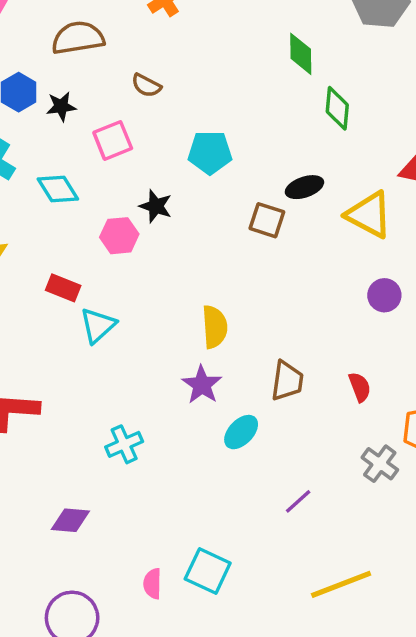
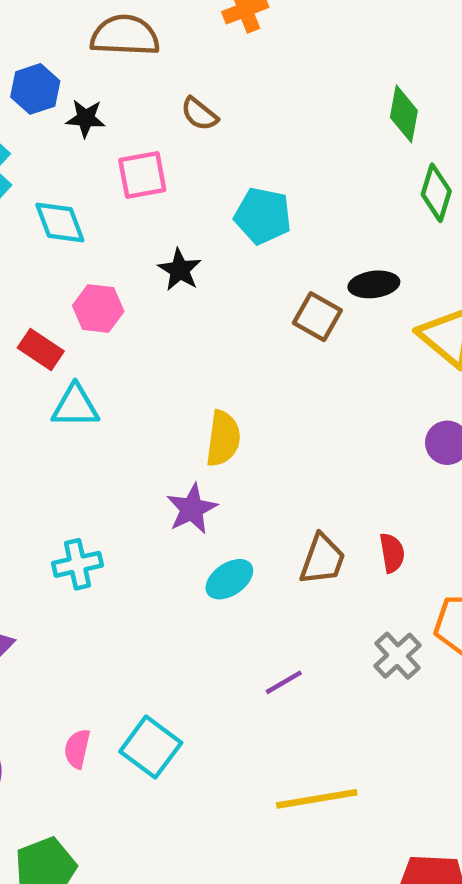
pink hexagon: (119, 236) -> (98, 308), moved
cyan triangle: (98, 325) -> (75, 406), turned 30
brown trapezoid: (287, 381) -> (322, 559), moved

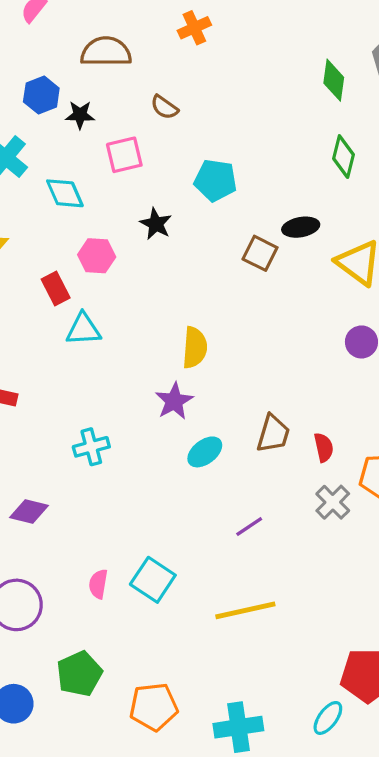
green diamond: (404, 114) -> (334, 80), moved
red rectangle: (41, 350) -> (56, 289), turned 32
red semicircle: (392, 553) -> (324, 447), moved
yellow line: (317, 799) -> (245, 610), moved

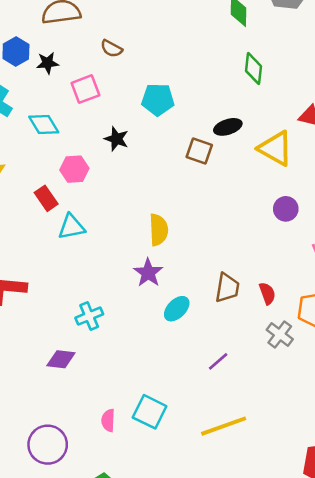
purple diamond: (29, 512) -> (61, 359), moved

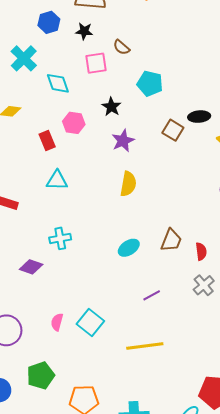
brown semicircle: (111, 49) -> (121, 47), moved
black star: (48, 63) -> (84, 31), moved
cyan triangle: (72, 227) -> (57, 180), moved
purple star: (148, 273) -> (123, 141), moved

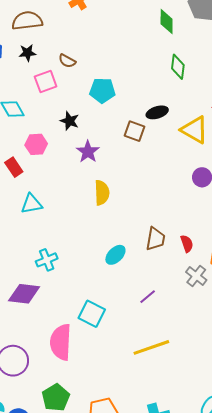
purple diamond: (31, 267) -> (24, 294), size x1.4
pink semicircle: (57, 322) -> (61, 342), size x2.0
cyan square: (90, 322) -> (92, 314), moved

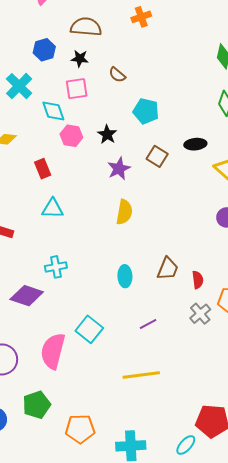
pink square: (46, 82) -> (77, 89), moved
brown square: (134, 131) -> (157, 156), moved
pink hexagon: (36, 144) -> (71, 136), moved
cyan ellipse: (115, 255) -> (125, 276), turned -60

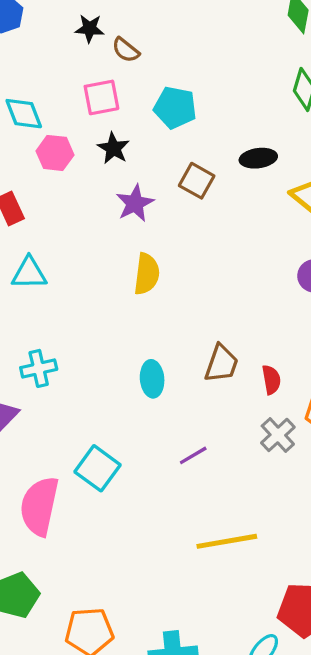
black star: (80, 59) -> (90, 28), moved
pink square: (77, 89) -> (101, 97), moved
yellow line: (141, 375) -> (227, 541), moved

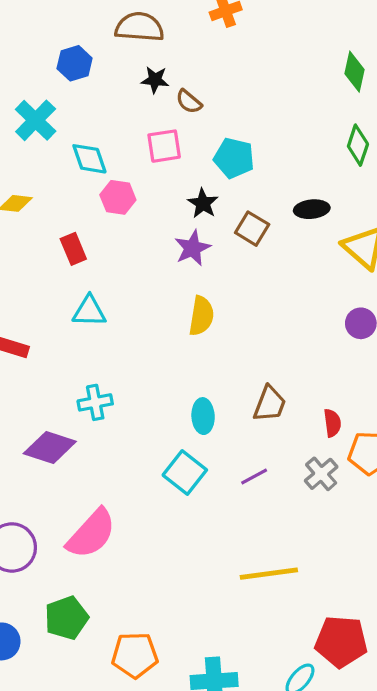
black star: (113, 148) -> (203, 203), moved
red semicircle: (271, 380) -> (332, 423), moved
purple line: (193, 455) -> (254, 477), moved
cyan square: (98, 468) -> (185, 473), moved
pink semicircle: (39, 506) -> (91, 534), turned -152

